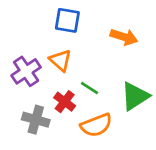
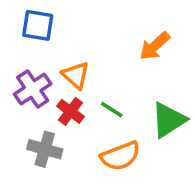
blue square: (67, 20) -> (38, 25), moved
orange arrow: (124, 37) -> (155, 46), turned 120
red cross: (65, 102) -> (71, 111), moved

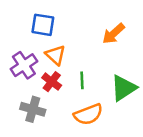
blue square: (38, 25) -> (43, 25), moved
green line: (112, 110) -> (82, 80), turned 54

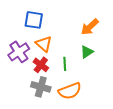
green triangle: (124, 88) -> (87, 52), moved, size x0.6
gray cross: (33, 109) -> (41, 87), moved

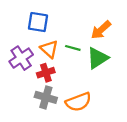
green triangle: (87, 52) -> (98, 58), size x1.5
green line: (65, 64) -> (73, 48), moved, turned -72
red cross: (41, 65) -> (46, 73), turned 35

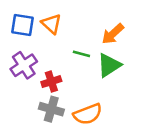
blue square: (38, 22) -> (22, 25), moved
orange triangle: (49, 49) -> (51, 24), moved

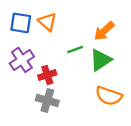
green line: (81, 54) -> (75, 50), turned -35
orange semicircle: (88, 114) -> (109, 96), moved, turned 40

